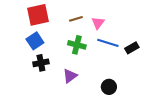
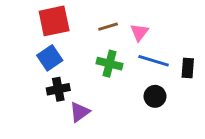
black rectangle: (132, 48) -> (188, 68), turned -56
purple triangle: (70, 76) -> (80, 112), moved
black circle: (109, 87) -> (155, 96), moved

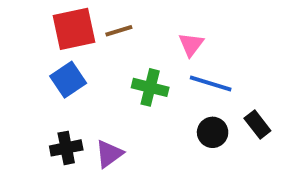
brown line: (108, 27) -> (119, 31), moved
black rectangle: (188, 68) -> (257, 125), moved, turned -42
black cross: (58, 89) -> (66, 148), moved

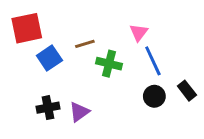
red square: (74, 29) -> (27, 28), moved
brown line: (119, 31) -> (85, 44), moved
blue line: (211, 84) -> (153, 61), turned 48

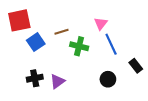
black circle: (154, 96) -> (108, 79), moved

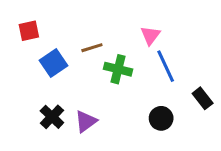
red square: (19, 20) -> (29, 31), size x0.6
black cross: (35, 78) -> (52, 117), turned -35

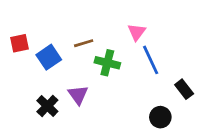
red square: (29, 31) -> (20, 43), moved
black circle: (161, 118) -> (160, 117), moved
purple triangle: (86, 121) -> (78, 95), moved, turned -30

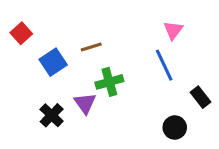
pink triangle: (137, 32) -> (173, 30), moved
red square: (20, 43) -> (21, 33), moved, turned -30
green cross: (107, 63) -> (109, 82), moved, turned -30

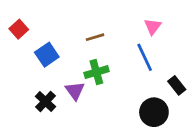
brown line: (91, 47) -> (95, 37), moved
black circle: (175, 128) -> (154, 112), size x1.4

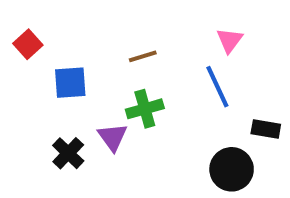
blue square: (47, 55) -> (70, 83), turned 30
black rectangle: (177, 85) -> (266, 129), turned -42

